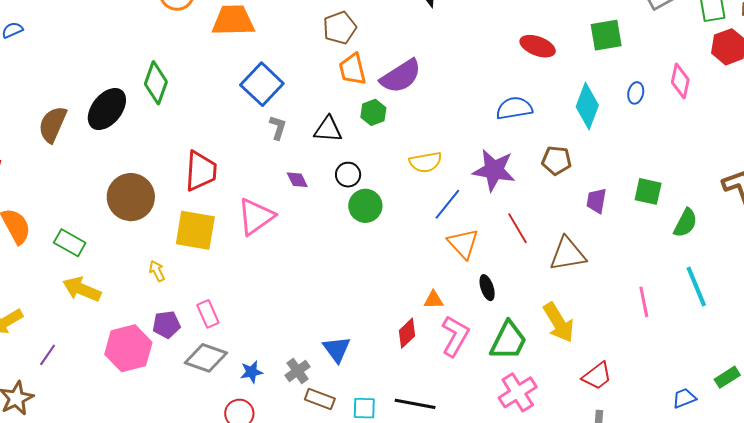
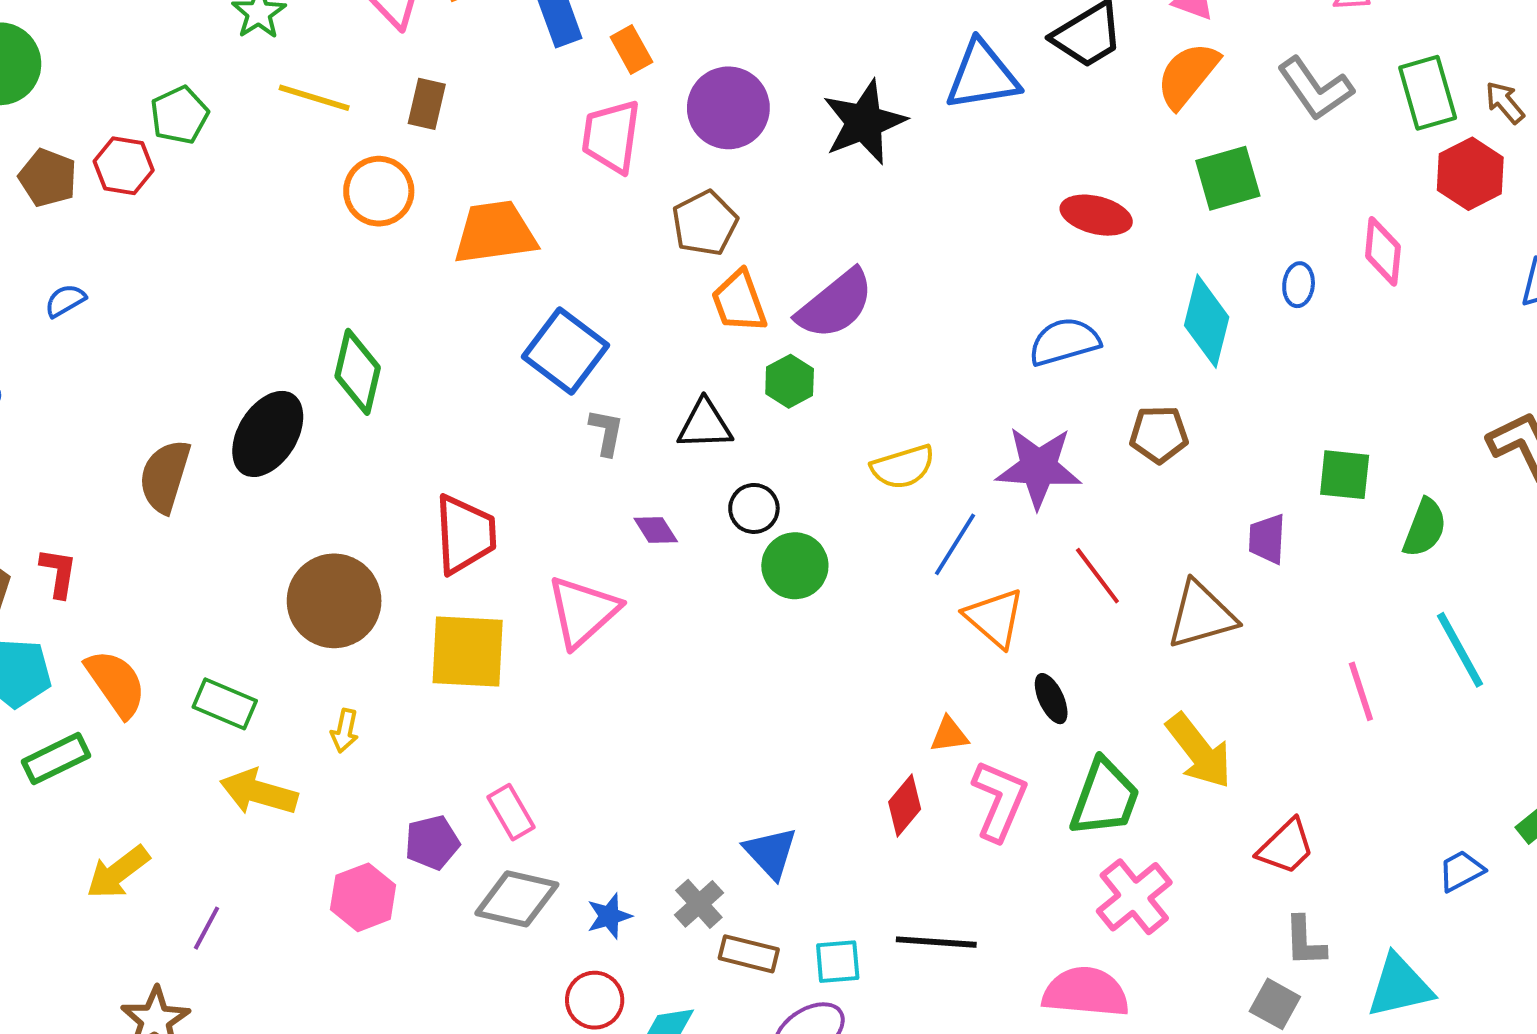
purple trapezoid: (596, 201) -> (1267, 539), moved
yellow arrow: (157, 271) -> (345, 731), moved, turned -135
pink hexagon: (128, 348) -> (363, 897), size x0.7

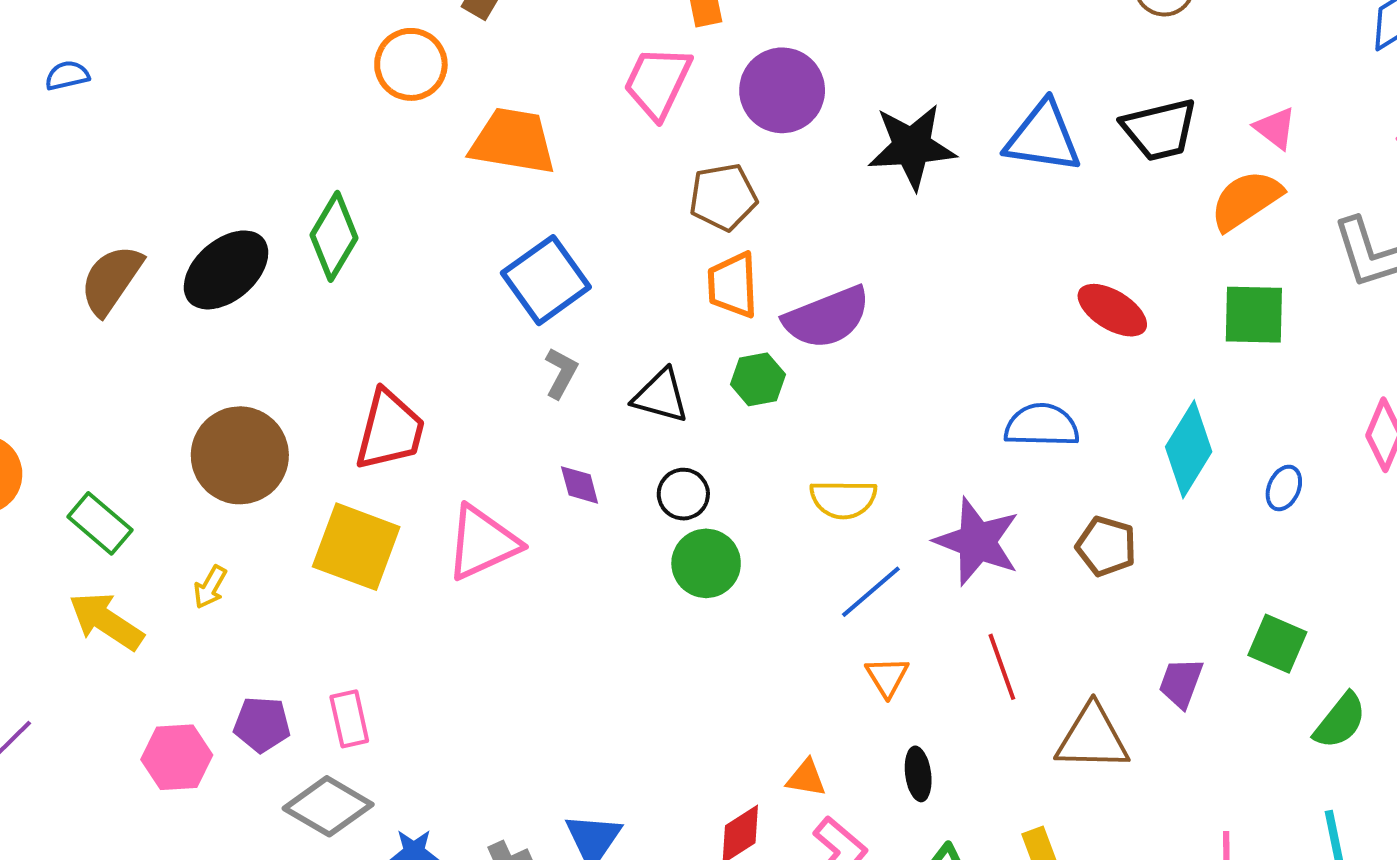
blue ellipse: (1299, 285) -> (1284, 488), moved
orange triangle: (995, 618) -> (887, 677), size x0.7

